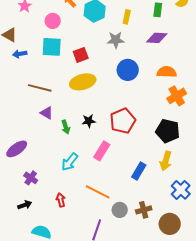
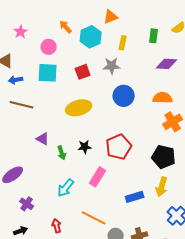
purple diamond: (157, 38) -> (167, 64), moved
red square: (81, 55) -> (83, 72), moved
brown line: (40, 88) -> (22, 105), moved
blue rectangle: (139, 171) -> (135, 197), turned 42

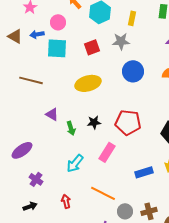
blue arrow: (16, 80) -> (37, 34), moved
red pentagon: (119, 147) -> (128, 122), turned 30

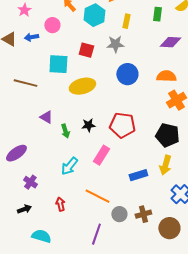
red square: (92, 47) -> (86, 50), turned 35
cyan square: (57, 48) -> (58, 64), moved

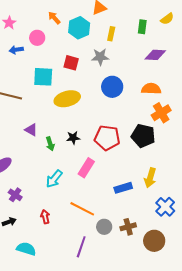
black pentagon: (167, 135) -> (143, 136), moved

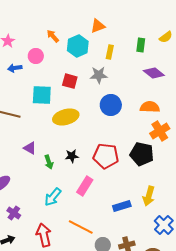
purple diamond: (155, 55) -> (154, 73), turned 35
red arrow: (45, 217) -> (44, 235), size x1.6

